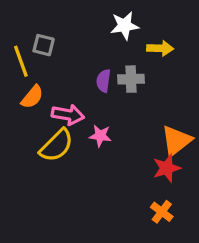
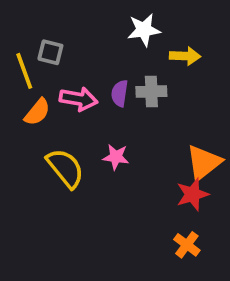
pink arrow: (68, 115) -> (78, 99), moved
yellow semicircle: (57, 145) -> (65, 168), turned -84

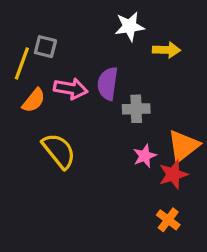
yellow line: (24, 71) -> (22, 63), turned 40
gray cross: (151, 92) -> (136, 109), moved
purple semicircle: (120, 93) -> (108, 84), size x1.4
pink star: (116, 157) -> (145, 156), moved, turned -30

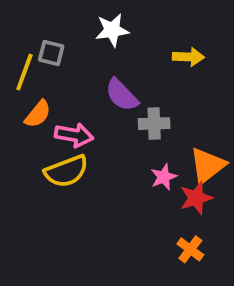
white star: (129, 26) -> (112, 30), moved
purple semicircle: (108, 84) -> (122, 95), turned -52
pink arrow: (71, 89) -> (74, 135), moved
yellow semicircle: (59, 151) -> (66, 171), turned 108

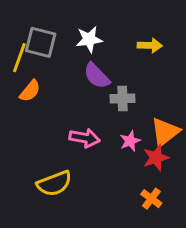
white star: (112, 30) -> (89, 39), moved
gray square: (51, 53) -> (41, 42), size x1.5
pink arrow: (74, 135) -> (85, 138), moved
yellow semicircle: (66, 171) -> (54, 183), moved

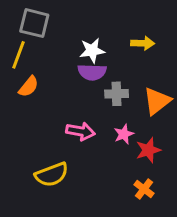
white star: (89, 39) -> (92, 50), moved
gray square: (41, 42) -> (34, 23), moved
purple semicircle: (97, 76) -> (92, 72), turned -44
orange triangle: (165, 132) -> (157, 101), moved

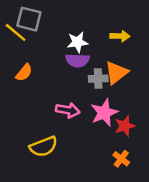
yellow line: (18, 55) -> (16, 32), moved, turned -70
orange triangle: (157, 101) -> (116, 73), moved
pink star: (124, 134) -> (104, 113), size x1.6

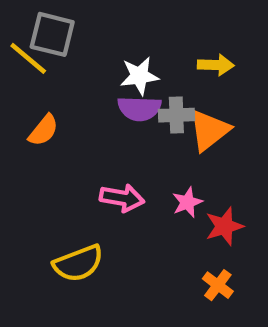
gray cross: (98, 79) -> (176, 115), moved
pink star: (104, 113) -> (187, 202), size x0.6

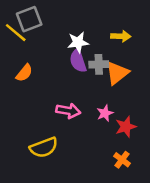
gray square: (52, 34) -> (29, 19), turned -35
purple semicircle: (139, 109) -> (78, 61), turned 70

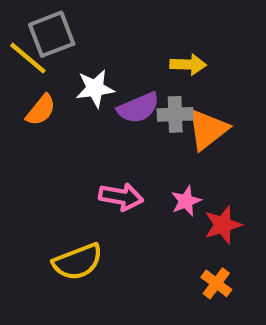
yellow arrow: (121, 36) -> (188, 65), moved
white star: (78, 42) -> (95, 88), moved
purple semicircle: (78, 61) -> (138, 108), turned -95
orange semicircle: (24, 73) -> (41, 110), moved

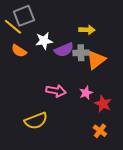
orange semicircle: (41, 110) -> (19, 51), turned 84
red star: (223, 225) -> (103, 104), turned -30

